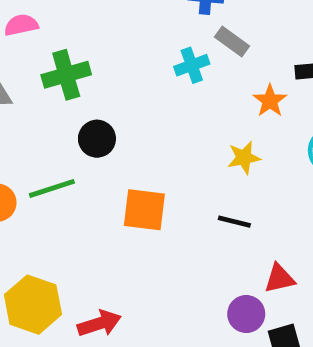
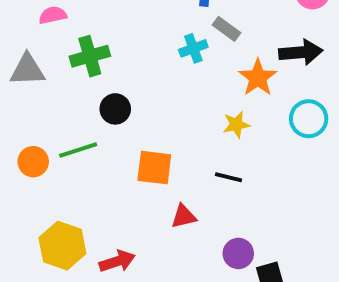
orange star: (270, 101) -> (258, 78), size x1.4
red triangle: (279, 278) -> (184, 216), moved

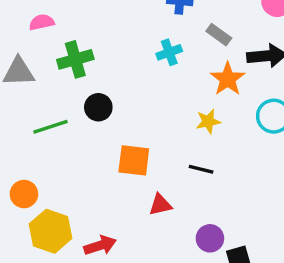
gray rectangle: (227, 29) -> (219, 35), moved
green line: (78, 150) -> (51, 127), moved
orange circle: (33, 162) -> (24, 194), moved

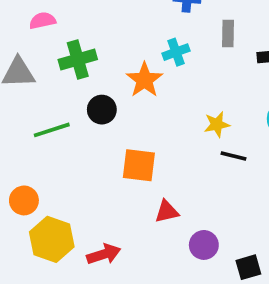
gray rectangle: (219, 35) -> (228, 34), turned 55
orange star: (228, 79) -> (144, 80), moved
black line: (201, 169) -> (233, 156), moved
purple circle: (210, 238) -> (204, 245), moved

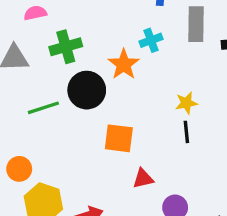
gray rectangle: (228, 34) -> (196, 24), size x1.5
black circle: (102, 110) -> (87, 90), size x1.5
black line: (233, 156) -> (186, 132), moved, turned 70

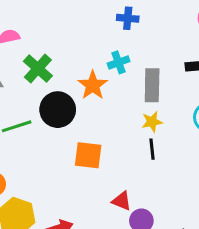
gray rectangle: (196, 24) -> (152, 85), moved
green cross: (66, 47) -> (38, 68), turned -32
red triangle: (143, 179) -> (122, 201), moved, turned 35

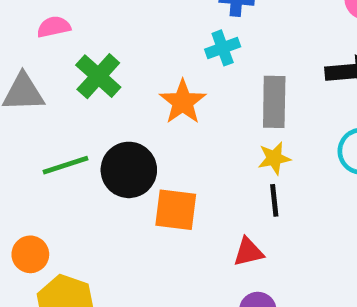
cyan cross: (119, 62) -> (223, 48), moved
black circle: (58, 110) -> (129, 170), moved
red triangle: (122, 201) -> (248, 252), moved, turned -35

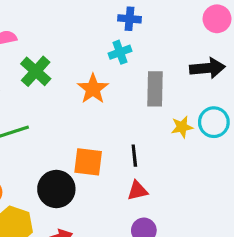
yellow star: (274, 158) -> (182, 127), moved
black circle: (129, 170) -> (56, 189), moved
black line: (274, 200) -> (134, 156), moved

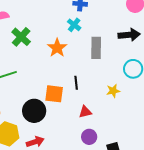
cyan cross: (120, 52) -> (74, 25), turned -32
yellow star: (182, 127) -> (113, 91), moved
black line: (134, 156) -> (76, 83), moved

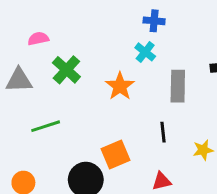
black line: (76, 83) -> (163, 132), moved
orange square: (54, 94) -> (115, 154), turned -30

